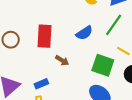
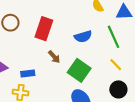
green line: (114, 25) -> (114, 37), turned -75
green square: (103, 65) -> (79, 70), moved

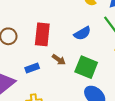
blue rectangle: (28, 74) -> (32, 68), moved

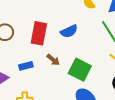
blue semicircle: (82, 33) -> (69, 31), moved

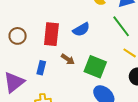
blue rectangle: (26, 66) -> (41, 68), turned -56

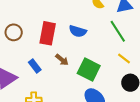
blue semicircle: (81, 29) -> (78, 31), turned 42
blue rectangle: (41, 68) -> (35, 66), turned -56

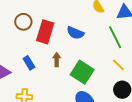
brown circle: (14, 32) -> (23, 22), moved
brown arrow: (62, 60) -> (57, 60), turned -136

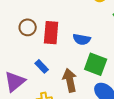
blue semicircle: (75, 33) -> (82, 39), moved
brown arrow: (57, 60) -> (70, 80), moved, size x1.6

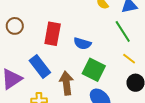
brown circle: (28, 27) -> (15, 26), moved
blue rectangle: (42, 66) -> (40, 67), size x1.6

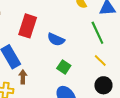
green square: (94, 70) -> (64, 67), size x0.6
brown arrow: (66, 83) -> (23, 77), moved, size x0.6

